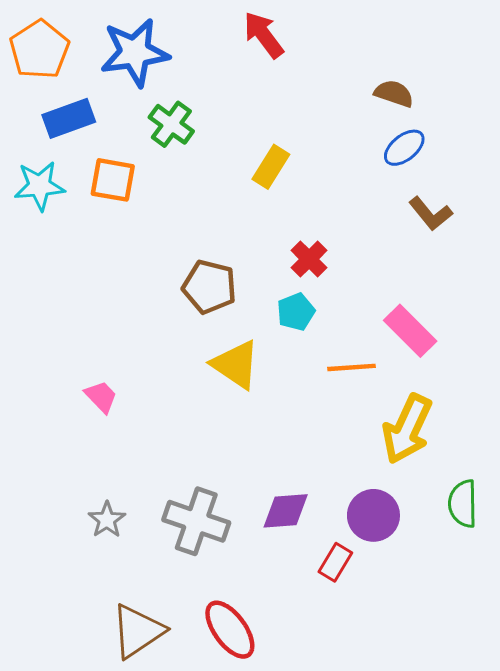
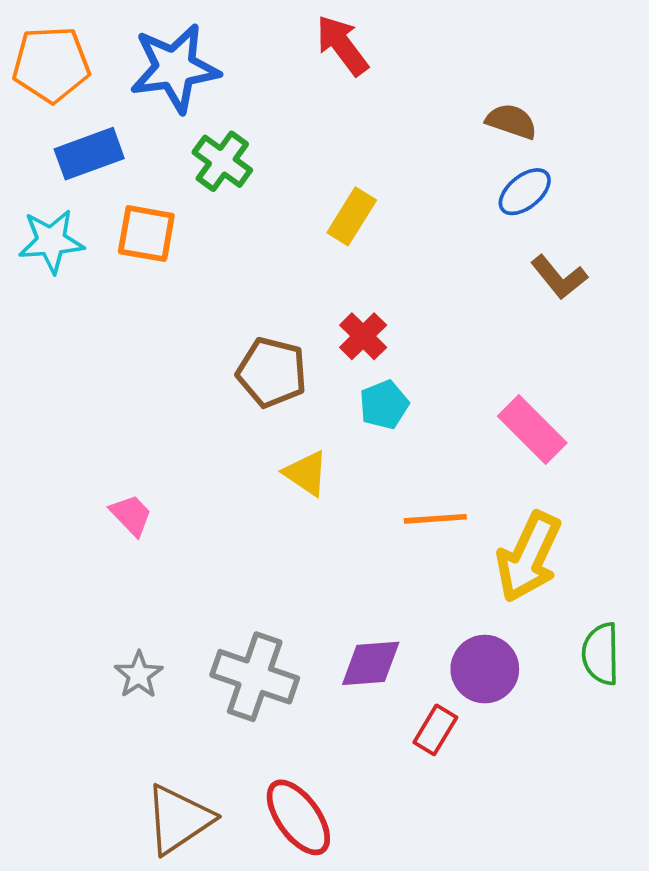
orange pentagon: (39, 50) -> (51, 64), turned 30
red cross: (309, 259) -> (363, 336), moved
yellow triangle: (236, 365) -> (306, 473), size x0.7
orange line: (351, 367) -> (435, 519), moved

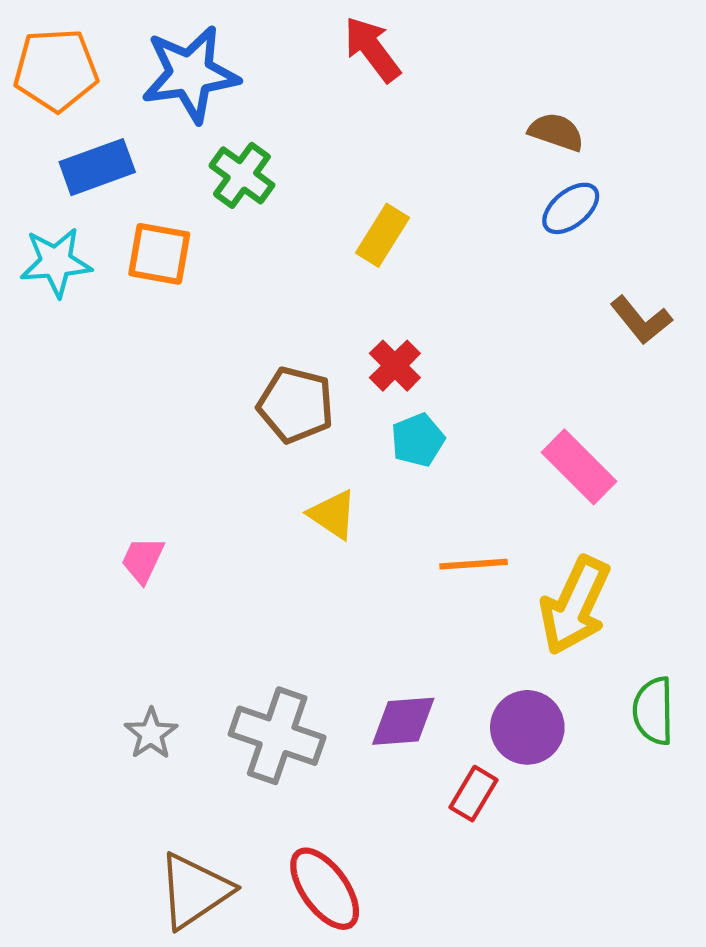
brown L-shape: (559, 277) -> (641, 320), moved
pink trapezoid: (131, 515) -> (143, 560), turned -111

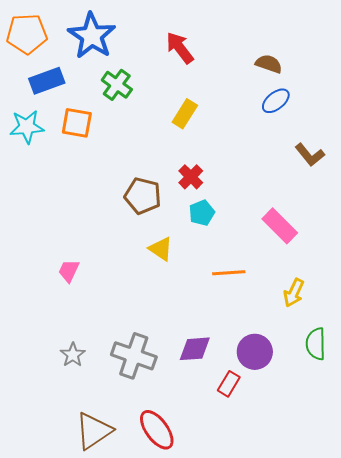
red arrow: (372, 49) -> (180, 48), moved
blue star: (190, 74) -> (92, 36), turned -30
yellow arrow: (575, 605) -> (294, 293), moved, size x0.6

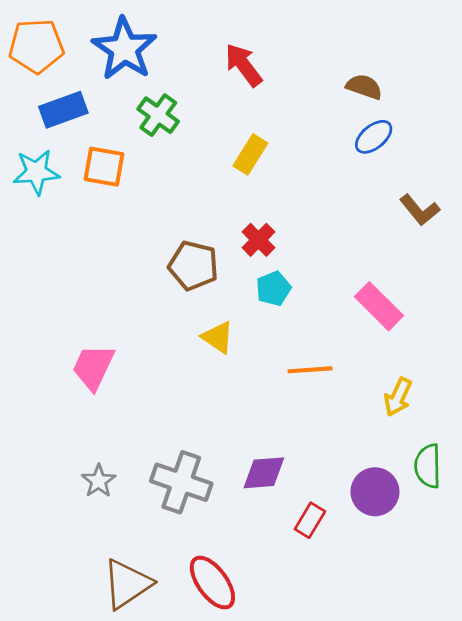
pink trapezoid: (69, 271) -> (93, 367), size x1.5
purple circle: (255, 352) -> (375, 492), moved

